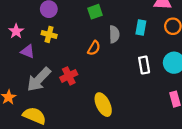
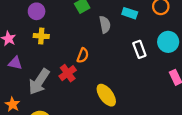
cyan rectangle: (141, 27) -> (130, 13), turned -72
orange semicircle: (94, 48) -> (83, 55), moved
purple triangle: (28, 51) -> (15, 63), moved

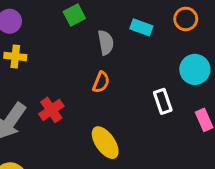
white rectangle: (139, 49) -> (163, 101), moved
orange semicircle: (83, 55) -> (101, 82), moved

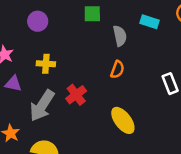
green square: (74, 15) -> (92, 14), turned 30
yellow cross: (15, 56) -> (46, 64), moved

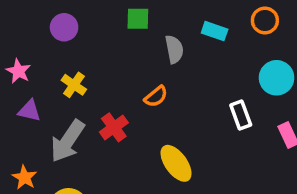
yellow cross: (46, 64) -> (74, 85), turned 30
orange semicircle: (117, 69) -> (156, 97), moved, turned 30

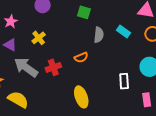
gray arrow: (68, 141) -> (26, 67), turned 75

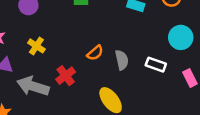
gray semicircle: (99, 35) -> (122, 60), moved
white rectangle: (124, 81) -> (156, 65), turned -49

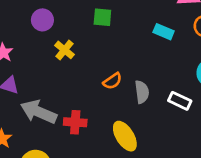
yellow cross: (36, 46) -> (65, 50), moved
red cross: (66, 76) -> (75, 122), moved, turned 36

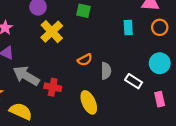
cyan rectangle: (164, 32) -> (128, 28), turned 56
yellow cross: (65, 50) -> (52, 32), size x1.5

